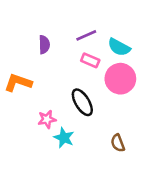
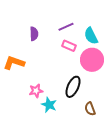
cyan semicircle: (119, 47) -> (91, 36), turned 36
black ellipse: (82, 102) -> (73, 87), moved, turned 55

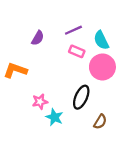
purple semicircle: (34, 34) -> (38, 38), turned 32
brown semicircle: (90, 109) -> (100, 122), turned -128

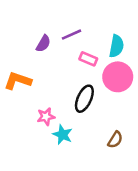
purple line: (73, 30) -> (72, 35), moved
cyan semicircle: (101, 40) -> (116, 46), turned -144
black ellipse: (81, 97) -> (84, 99), moved

